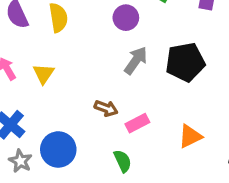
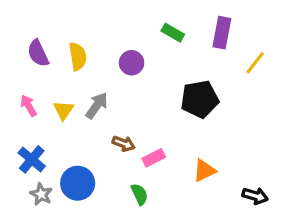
purple circle: (126, 18) -> (132, 63), moved
gray arrow: (136, 60) -> (97, 106), moved

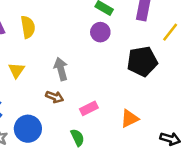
purple circle: (132, 63) -> (100, 32), moved
black pentagon: (200, 99) -> (142, 61), moved
gray arrow: (97, 106) -> (61, 69), moved, turned -50
brown arrow: (124, 144) -> (55, 97), moved

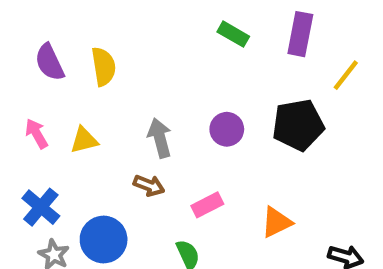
purple circle: (100, 32) -> (227, 129), moved
yellow triangle: (16, 70) -> (84, 140), turned 42

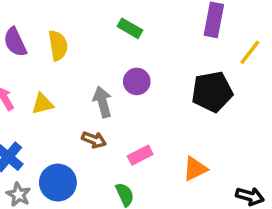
green rectangle: (233, 34) -> (130, 28), moved
purple circle: (227, 129) -> (137, 81), moved

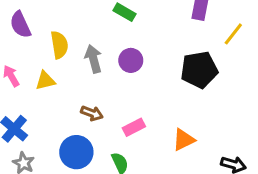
yellow semicircle: (58, 45) -> (59, 45), moved
gray arrow: (102, 102) -> (93, 59), moved
blue circle: (58, 183) -> (76, 152), moved

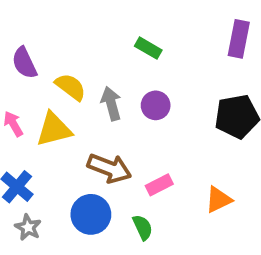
yellow semicircle: (59, 45) -> (71, 87), turned -44
yellow triangle: (45, 81) -> (54, 129), size x1.5
brown arrow: (92, 113) -> (109, 168), size x1.6

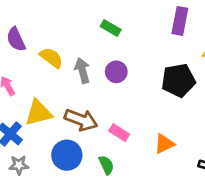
yellow triangle: (54, 129) -> (39, 113), moved
pink rectangle: (159, 185) -> (119, 133), turned 60
gray star: (28, 227) -> (19, 165), turned -30

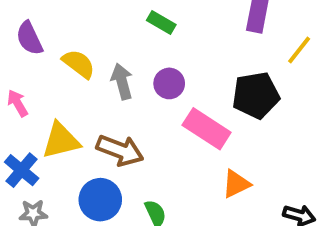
pink rectangle: (119, 133) -> (207, 129), moved, size x1.6

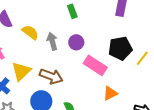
green rectangle: (161, 22) -> (72, 11), turned 40
yellow line: (299, 50) -> (142, 58), moved
yellow triangle: (61, 141) -> (21, 71), turned -30

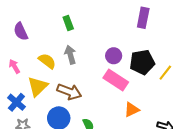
green rectangle: (72, 11) -> (68, 23), moved
yellow semicircle: (30, 32) -> (47, 61), moved
purple circle: (76, 42) -> (114, 56), moved

